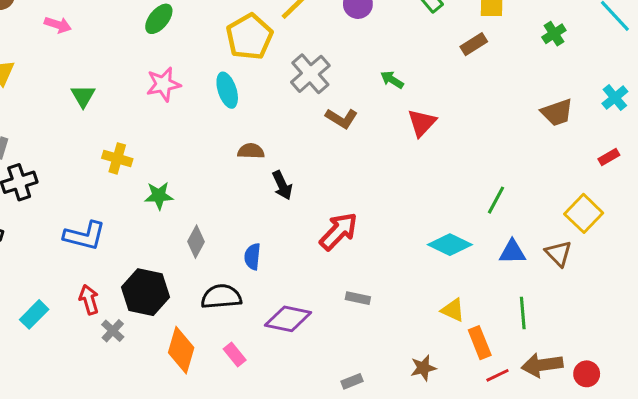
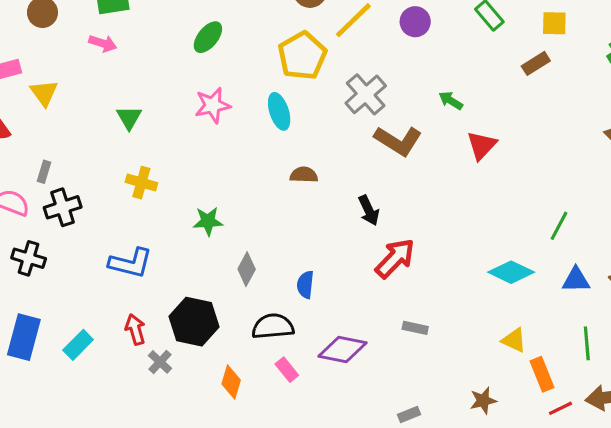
brown L-shape: (342, 118) -> (398, 141), size x1.4
yellow cross: (117, 158) -> (141, 183), moved
black arrow: (282, 185) -> (369, 210), moved
orange diamond: (181, 350) -> (231, 382), size x0.7
pink rectangle: (235, 355) -> (287, 370), moved

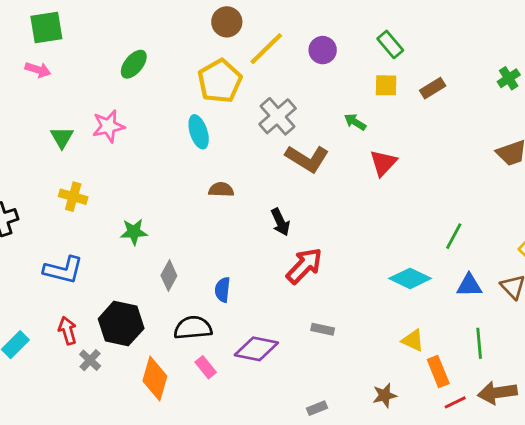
yellow square: (554, 23) -> (386, 85), moved
pink star: (213, 105) -> (108, 126), moved
orange diamond: (231, 382) -> (155, 378), size x1.4

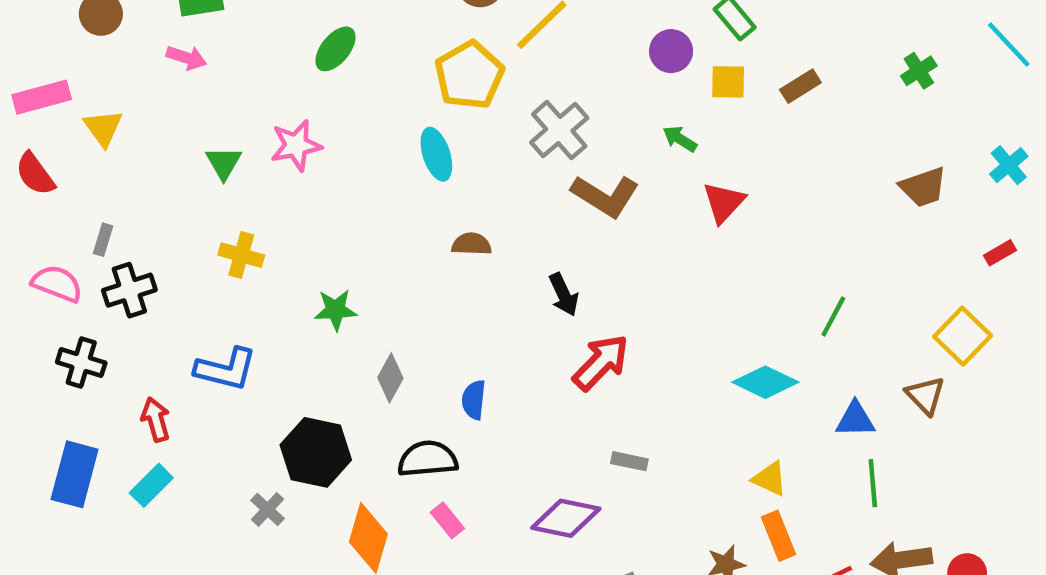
purple circle: (323, 50) -> (671, 51), moved
blue triangle: (469, 285) -> (855, 420), moved
red arrow: (67, 331) -> (156, 420), moved
purple diamond: (256, 349) -> (566, 518), moved
orange rectangle: (438, 371) -> (779, 536), moved

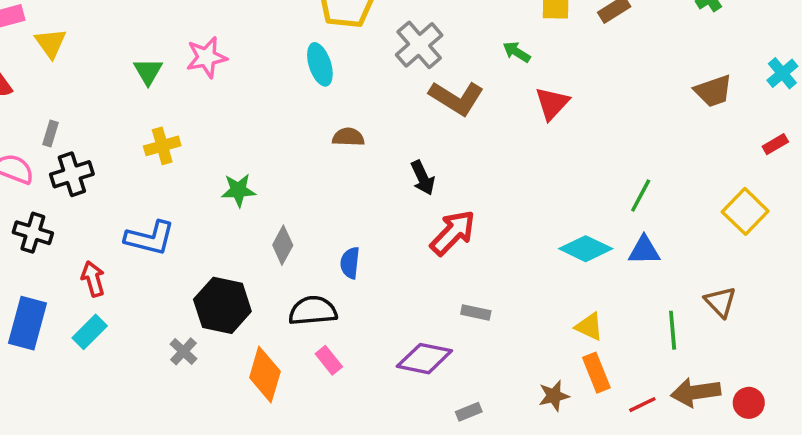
yellow cross: (241, 255) -> (162, 146), turned -32
brown triangle: (925, 395) -> (720, 302), moved
blue triangle: (855, 420) -> (644, 250), moved

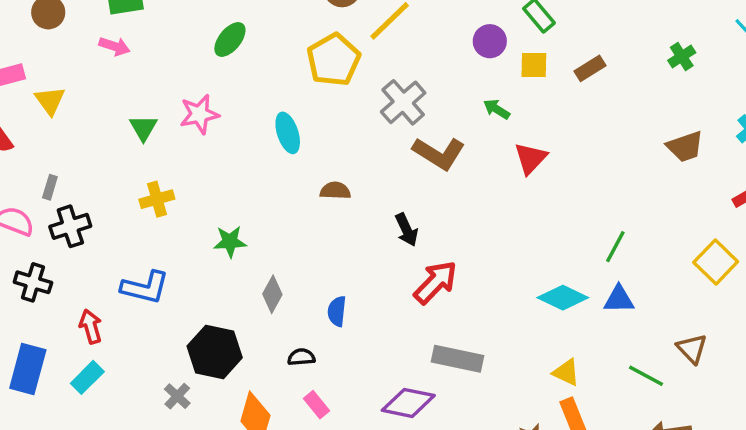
cyan ellipse: (320, 64) -> (288, 133), moved
black semicircle: (313, 311) -> (301, 357), size x0.6
gray rectangle: (476, 312) -> (458, 359), size x1.8
green line: (673, 330) -> (646, 376), turned -57

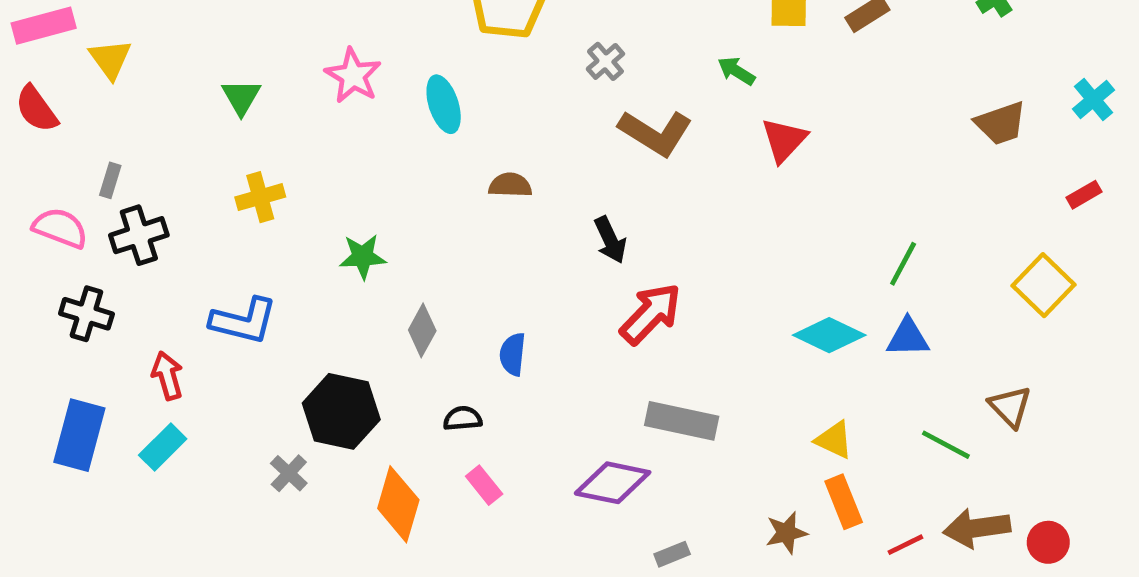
gray cross: (403, 102) -> (605, 61), size x0.6
pink star: (199, 114) -> (353, 76), moved, turned -30

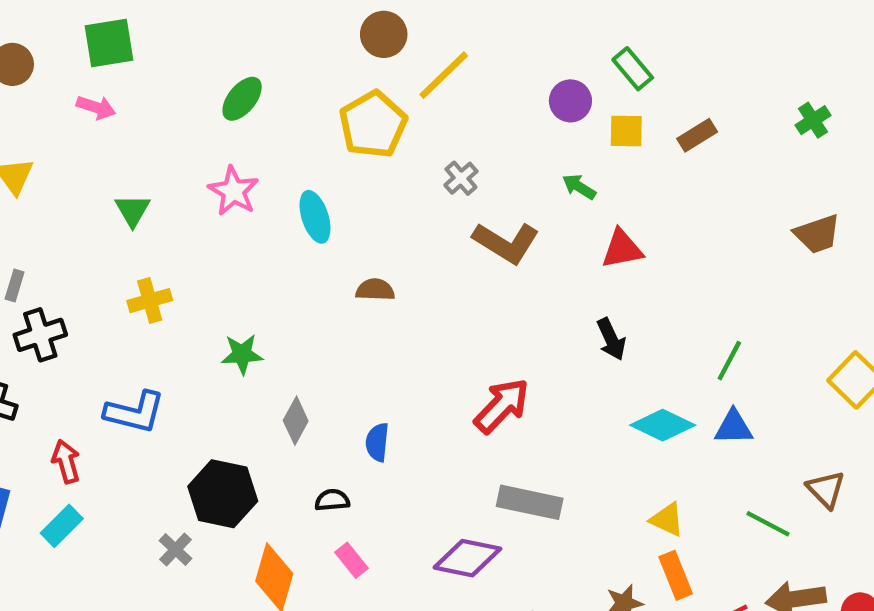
red triangle: (784, 140) -> (622, 249), turned 36
black arrow: (610, 240) -> (611, 339), moved

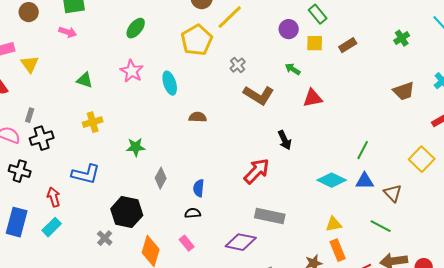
green triangle: (133, 210) -> (85, 80), turned -42
black arrow: (611, 339) -> (285, 140), moved
brown triangle: (826, 489) -> (393, 193), moved
black semicircle: (332, 500) -> (193, 213), moved
yellow triangle: (667, 519) -> (334, 224), turned -36

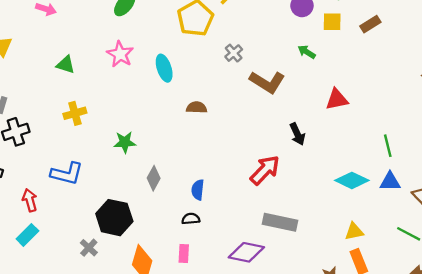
gray cross: (238, 65) -> (234, 53), moved
red triangle: (313, 98) -> (337, 99), moved
green line: (363, 150) -> (388, 146), turned -42
pink rectangle: (187, 243) -> (184, 253), turned 42

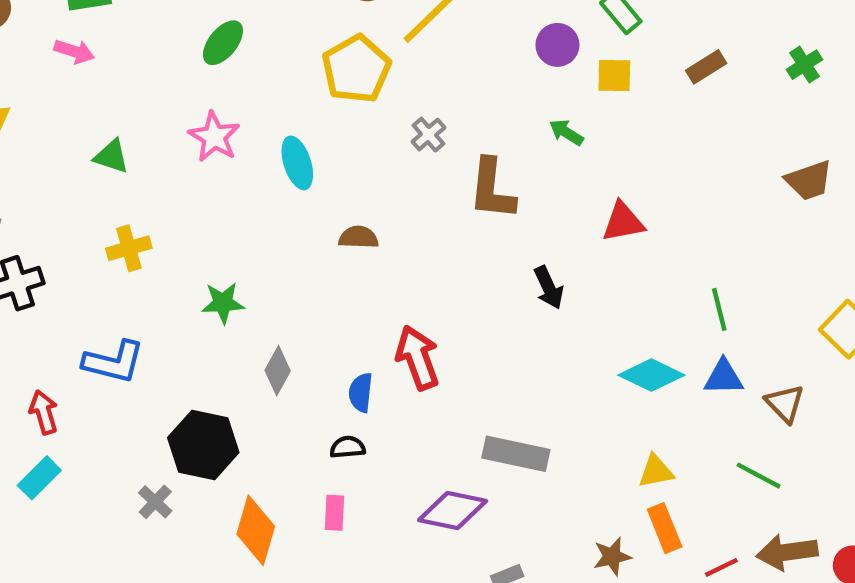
brown rectangle: (370, 24) -> (706, 67), moved
brown L-shape: (267, 82) -> (492, 189), turned 64
red arrow: (265, 170) -> (418, 358), moved, turned -64

